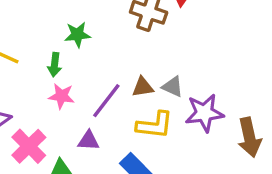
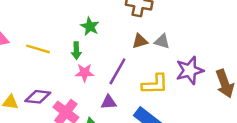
green star: (77, 35) -> (90, 26), turned -30
brown triangle: (143, 87) -> (140, 41), moved
gray triangle: (173, 87) -> (162, 41), moved

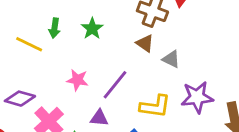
brown triangle: (140, 41) -> (145, 43), moved, turned 42
green arrow: (76, 51) -> (55, 28), moved

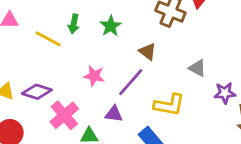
brown triangle: (145, 43) -> (148, 51), moved
gray triangle: (171, 59) -> (197, 68), moved
purple star: (197, 97) -> (225, 93), moved, size x0.7

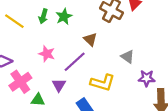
green arrow: (74, 24) -> (43, 16), moved
purple triangle: (114, 114) -> (59, 85), turned 48

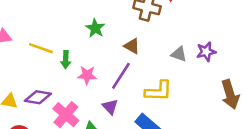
green arrow: (43, 16) -> (66, 60), moved
purple star: (147, 78) -> (206, 52), moved

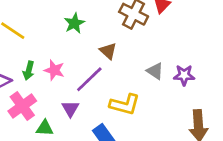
green arrow: (66, 60) -> (29, 71), moved

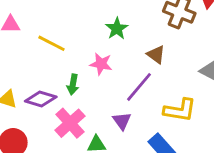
pink star: (54, 70) -> (101, 64), moved

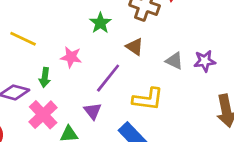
green star: (117, 29) -> (100, 23), moved
brown triangle: (156, 55) -> (135, 47), moved

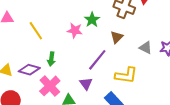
yellow line: (23, 39) -> (36, 31), turned 30
brown triangle: (135, 47) -> (117, 37), turned 40
pink star: (71, 57) -> (75, 30), moved

